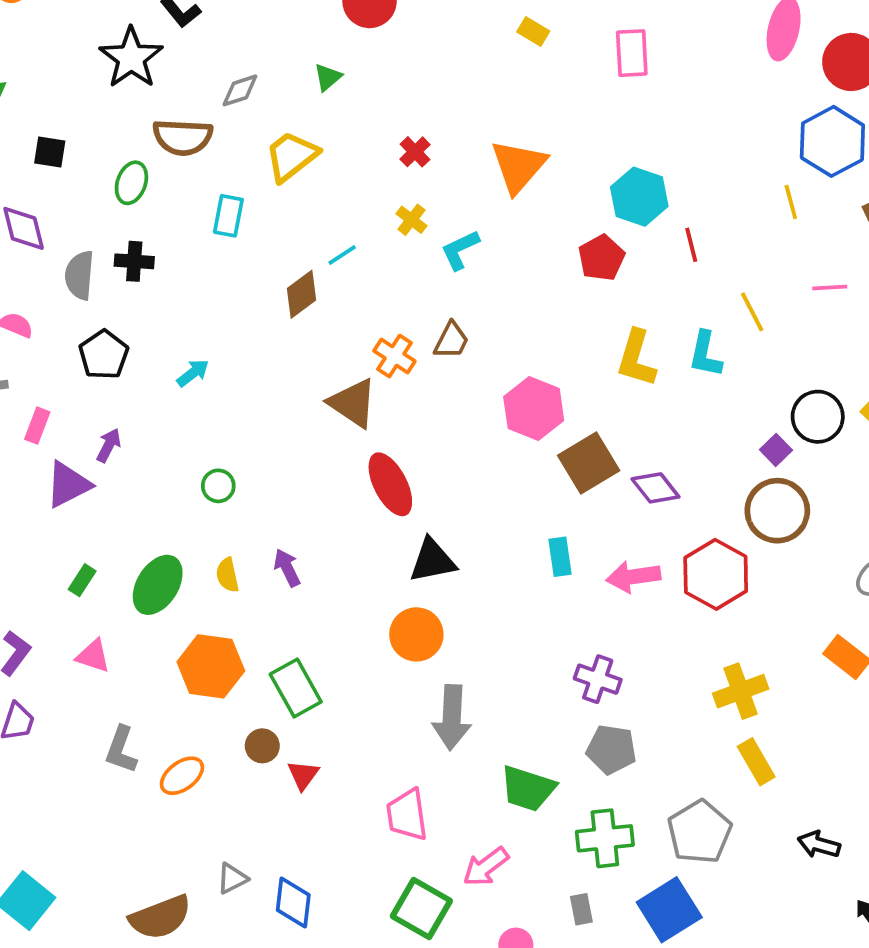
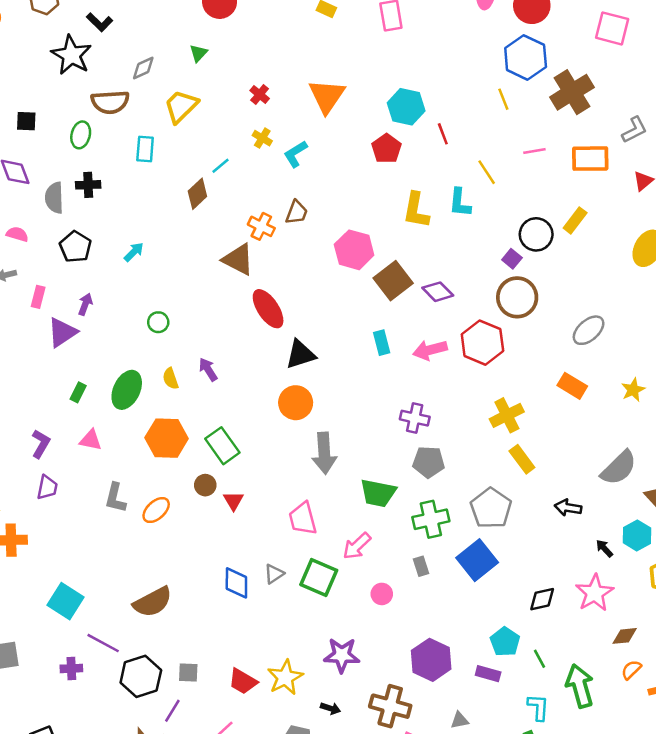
gray triangle: (232, 878) -> (274, 574), moved

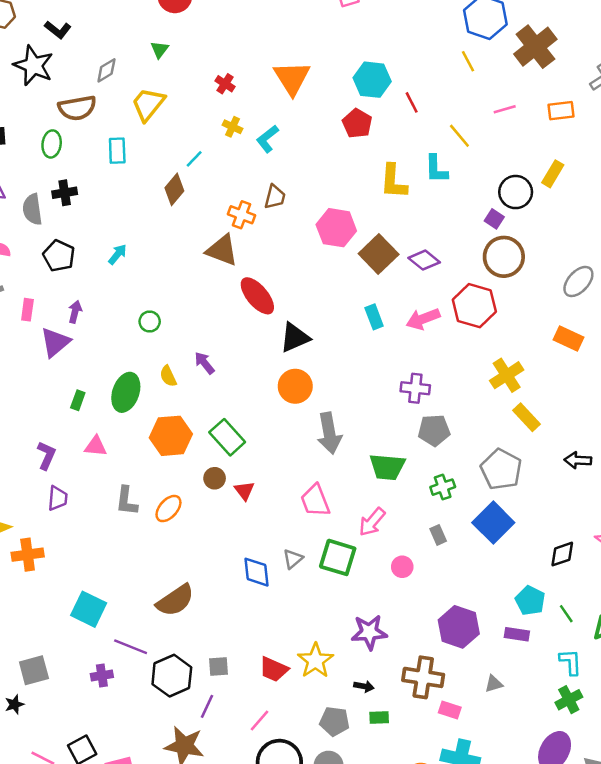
orange rectangle: (590, 159) -> (561, 111), size x0.7
green cross: (431, 519) -> (443, 487), size x0.7

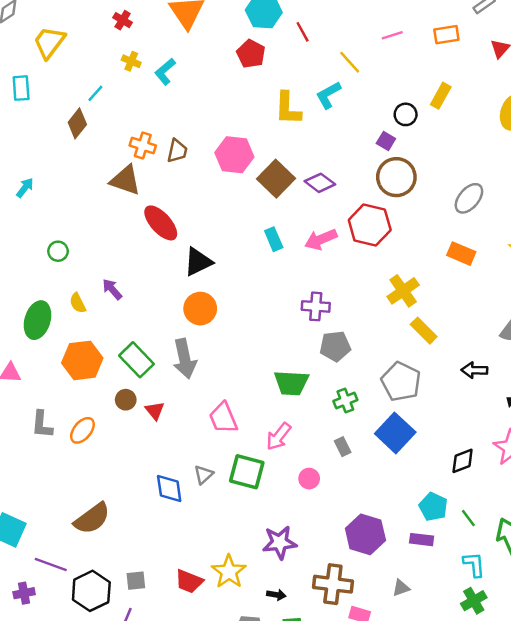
cyan L-shape: (436, 169) -> (328, 95), turned 64
black circle: (516, 192) -> (406, 114), size x0.7
brown trapezoid: (275, 197) -> (177, 151), moved
gray arrow: (329, 433) -> (185, 359), moved

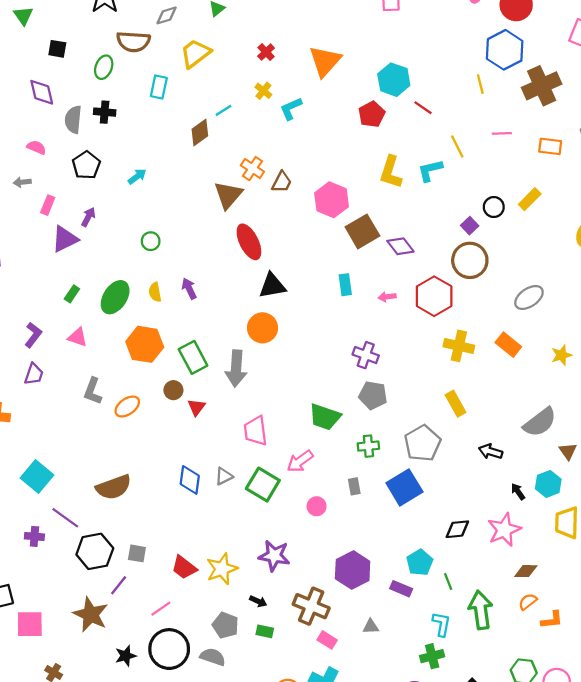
red line: (303, 32) -> (423, 108), turned -42
brown triangle: (125, 180) -> (228, 195), turned 36
pink arrow: (321, 239) -> (387, 297), size x0.6
yellow cross: (403, 291) -> (459, 346), moved, turned 32

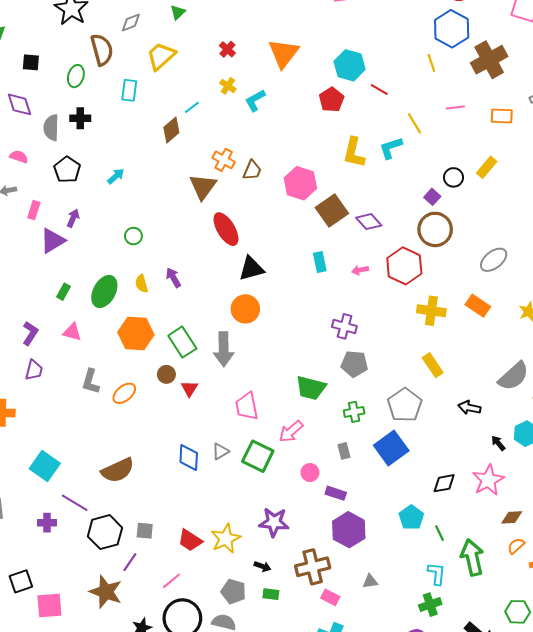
brown semicircle: (133, 42) -> (102, 50), turned -104
purple rectangle: (401, 589) -> (336, 493), moved
brown cross: (311, 606) -> (313, 567), turned -32

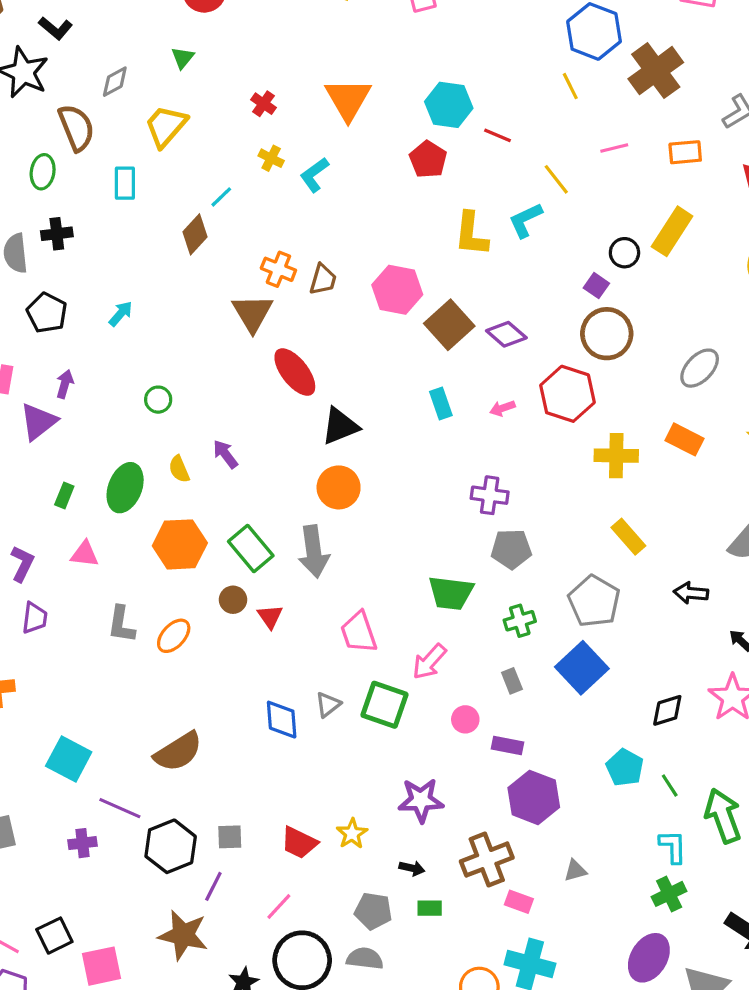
yellow rectangle: (487, 167) -> (672, 231), size x1.4
yellow star: (226, 539) -> (352, 834), size x0.7

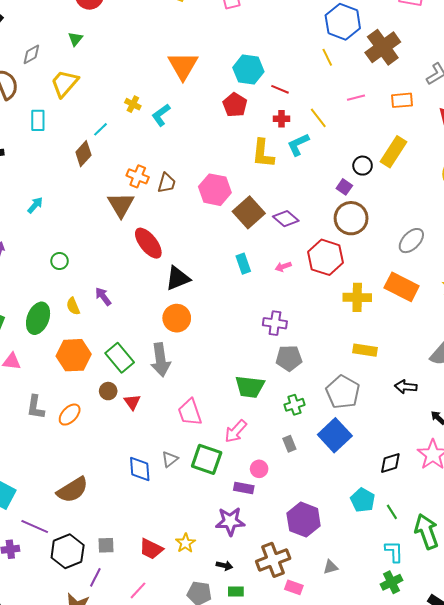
red cross: (264, 104) -> (282, 119), moved, turned -35
orange rectangle: (685, 439) -> (402, 287), size x1.4
yellow rectangle: (628, 537) -> (365, 350), turned -40
purple rectangle: (507, 745) -> (244, 488), moved

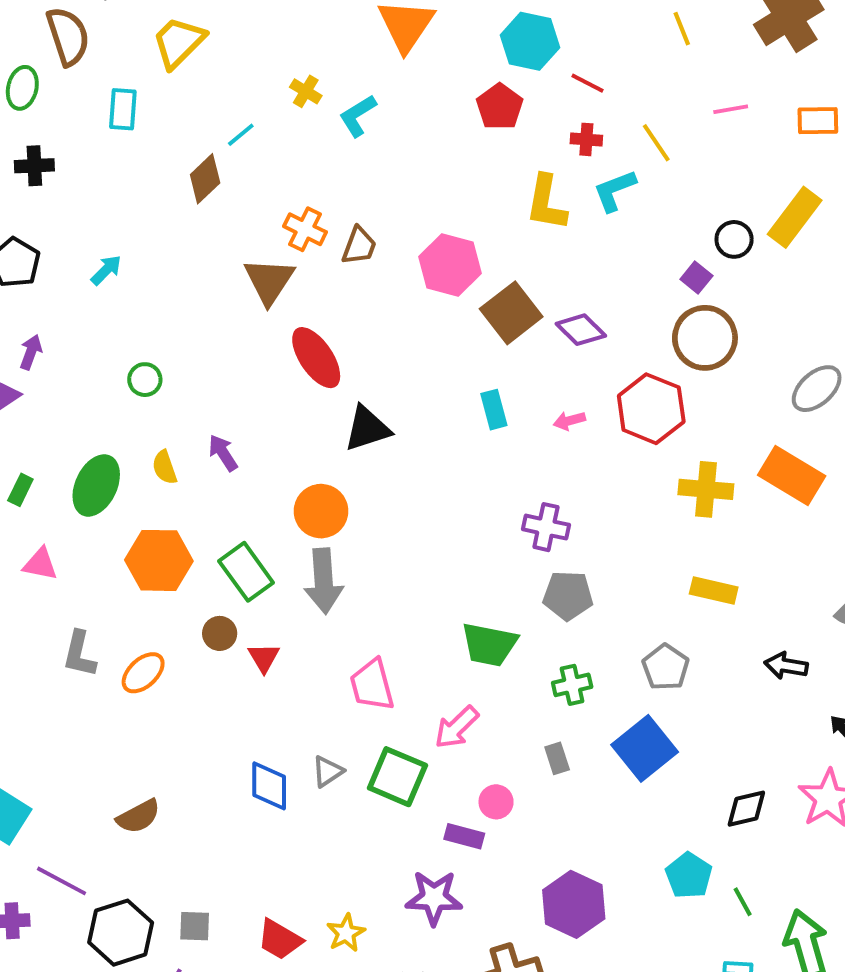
orange circle: (177, 318) -> (321, 511), moved
gray pentagon: (343, 392) -> (666, 667), size x0.7
brown semicircle: (73, 490) -> (138, 816), size x0.7

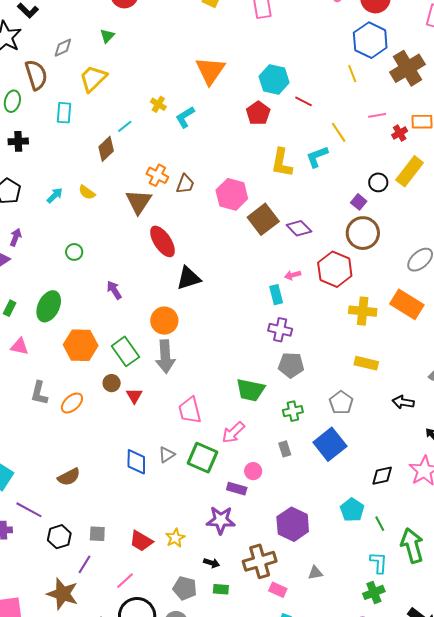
red cross: (586, 139) -> (400, 133), moved, turned -35
cyan rectangle: (494, 410) -> (276, 295), moved
yellow semicircle: (165, 467) -> (87, 192), moved, turned -36
black hexagon: (121, 933) -> (59, 537), size x0.7

